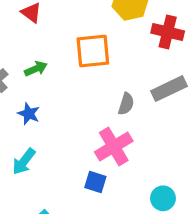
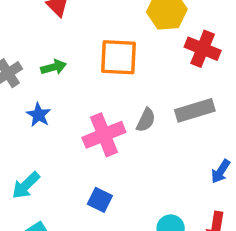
pink cross: (114, 146) -> (104, 135), moved
cyan arrow: (24, 162) -> (26, 185), moved

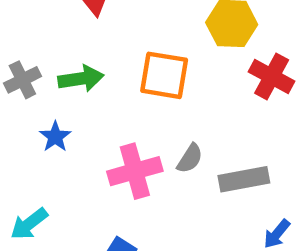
green arrow: (54, 67) -> (81, 79), size x1.4
gray rectangle: (195, 110) -> (244, 179), moved

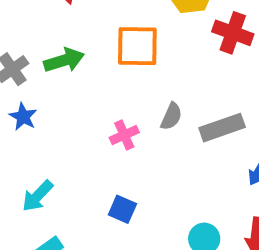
blue star: (55, 137) -> (23, 117), moved
pink cross: (135, 171) -> (124, 135), size x0.6

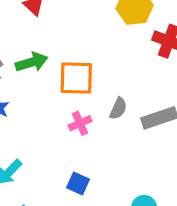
orange square: (137, 46) -> (76, 78), moved

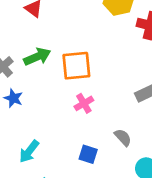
gray semicircle: (118, 108) -> (123, 137), moved, turned -60

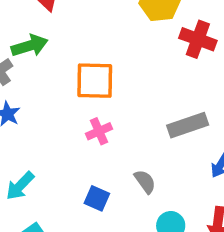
green arrow: (37, 57) -> (30, 46), moved

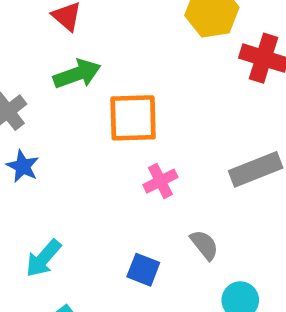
green arrow: (30, 46) -> (77, 74), moved
pink cross: (99, 131) -> (160, 181), moved

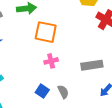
blue square: (143, 270) -> (42, 91), moved

